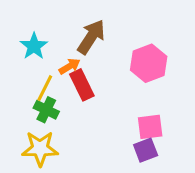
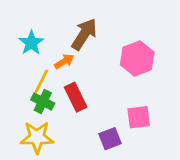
red rectangle: (82, 85) -> (76, 97), moved
purple square: (146, 150) -> (110, 139), moved

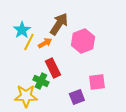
pink hexagon: (137, 59) -> (83, 41), moved
yellow line: (41, 81) -> (29, 42), moved
green cross: (43, 101) -> (41, 81), moved

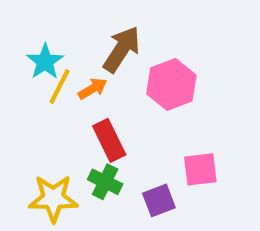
green cross: (41, 81) -> (105, 182), moved

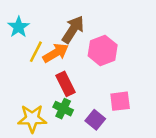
cyan star: (45, 62) -> (19, 27), moved
orange arrow: (93, 89) -> (56, 53), size x1.5
purple square: (159, 200) -> (95, 120), turned -30

